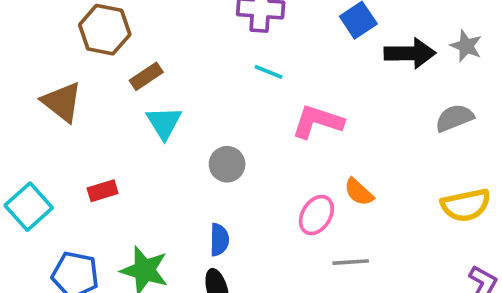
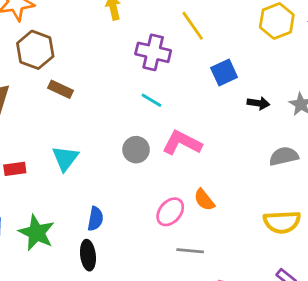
black arrow: (410, 53) -> (258, 103), size x0.6
brown rectangle: (146, 76) -> (60, 89), turned 50
cyan triangle: (164, 123) -> (65, 158), moved
gray circle: (227, 164) -> (136, 150), moved

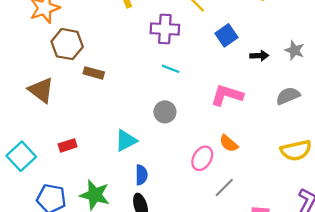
pink L-shape: (182, 143) -> (227, 95), moved
cyan triangle: (65, 158) -> (126, 141), moved, turned 35
gray line: (190, 251) -> (224, 188), turned -40

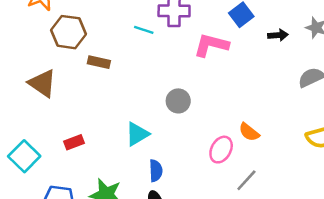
cyan line: (171, 69) -> (144, 30), moved
pink L-shape: (227, 95) -> (211, 45), moved

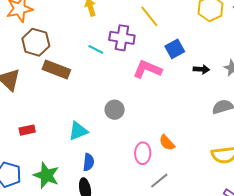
brown rectangle: (99, 62) -> (56, 70), size x1.5
pink ellipse: (221, 150) -> (143, 153), turned -35

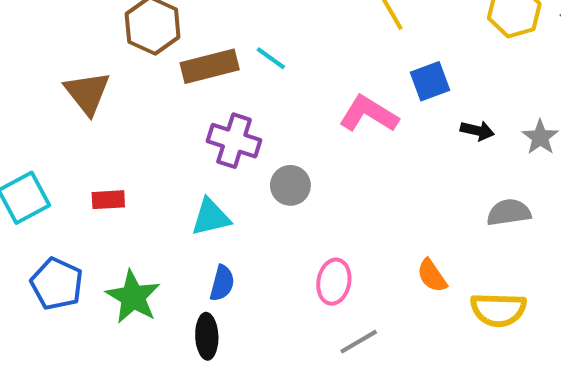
purple cross: (122, 38) -> (234, 141), moved
brown rectangle: (56, 70) -> (210, 66), moved, turned -44
orange semicircle: (167, 143) -> (432, 276), moved

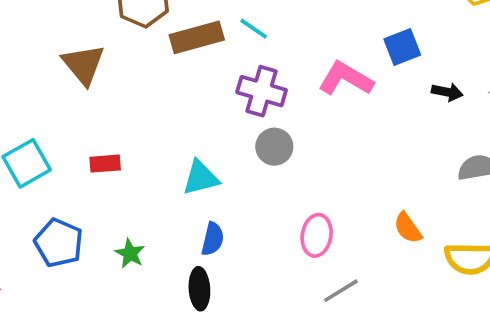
purple cross: (234, 141) -> (262, 91), moved
green star: (133, 297) -> (130, 253), size x0.6

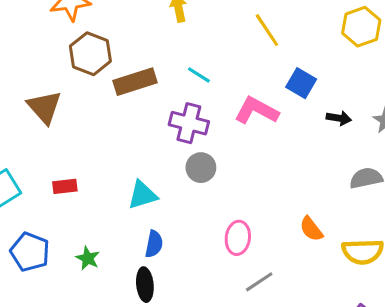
cyan line: (254, 29) -> (199, 75), moved
blue square: (402, 47) -> (301, 83), turned -36

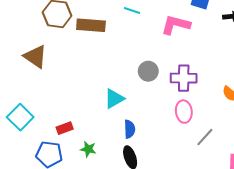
brown rectangle: (135, 82) -> (91, 25), turned 36
purple cross: (189, 123) -> (184, 78), moved
red rectangle: (65, 186) -> (65, 128), moved

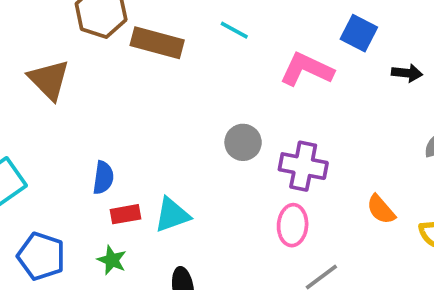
cyan triangle: (114, 99) -> (172, 215), moved
red rectangle: (65, 128) -> (126, 214), moved
blue semicircle: (130, 129) -> (103, 178), moved

